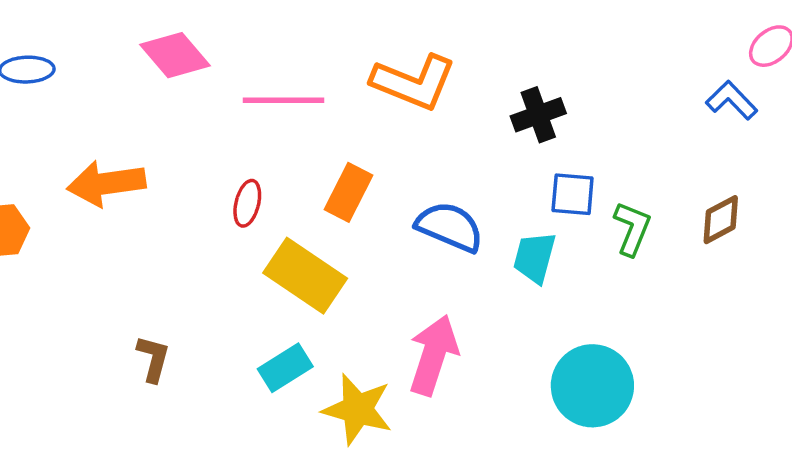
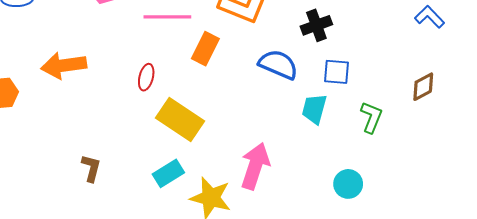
orange rectangle: (348, 192) -> (205, 49), moved
blue semicircle: (450, 227) -> (278, 64), moved
green L-shape: (632, 229) -> (371, 117), moved
cyan circle: (592, 386) -> (348, 184), size x0.6

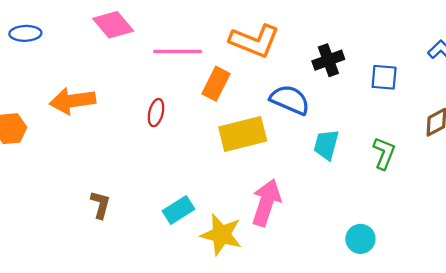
blue square: (336, 72) -> (384, 77), moved
yellow rectangle: (180, 119) -> (243, 134), moved, turned -48
cyan circle: (348, 184) -> (360, 239), moved

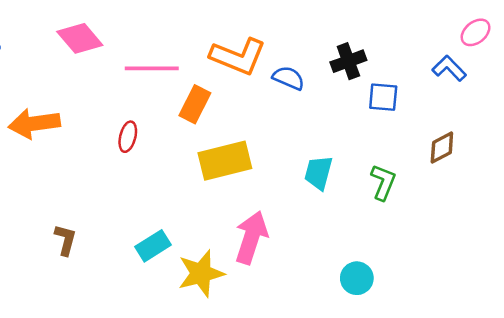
black cross: (328, 60) -> (348, 61), moved
blue semicircle: (290, 100) -> (288, 78), moved, size x0.7
yellow star: (221, 235) -> (201, 273), turned -30

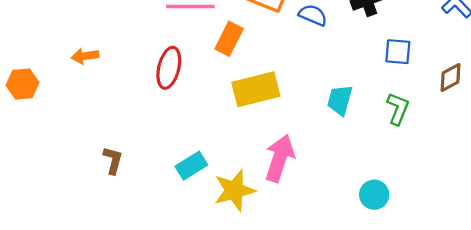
blue square: (383, 97) -> (398, 52), moved
orange arrow: (34, 124) -> (85, 56), size x0.6
red ellipse: (128, 137) -> (169, 68), size x1.5

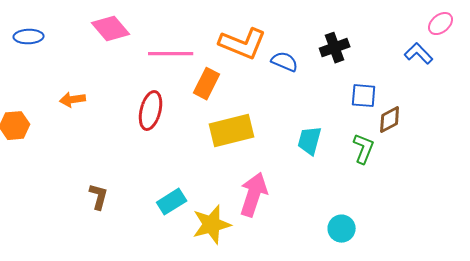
brown diamond: (451, 77) -> (390, 120), moved

